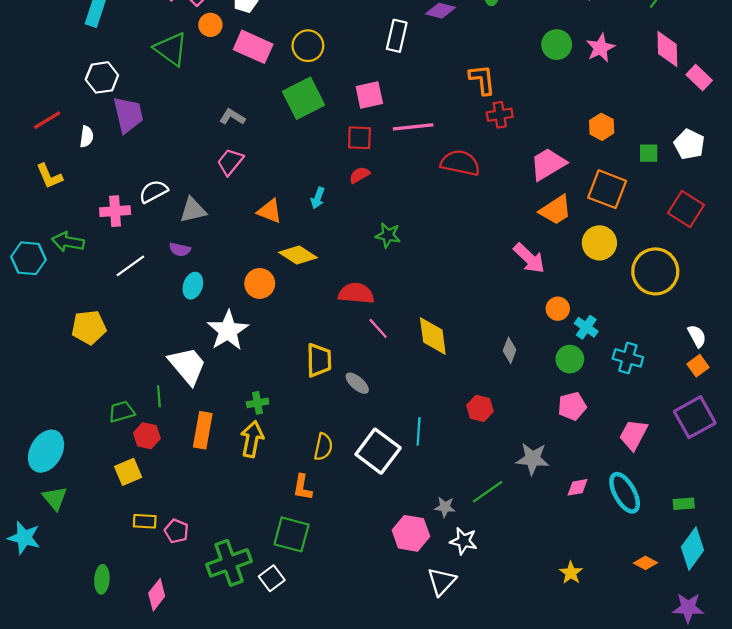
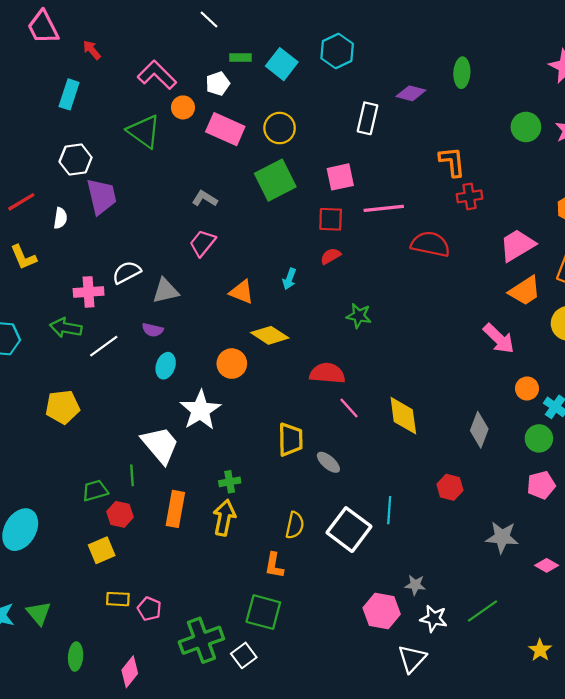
green arrow: (68, 242) -> (66, 328), moved
gray diamond: (510, 350) -> (479, 430), size x1.4
pink diamond: (577, 487) -> (547, 565), turned 40
green line: (488, 492) -> (483, 611), moved
green triangle: (55, 498) -> (39, 613), moved

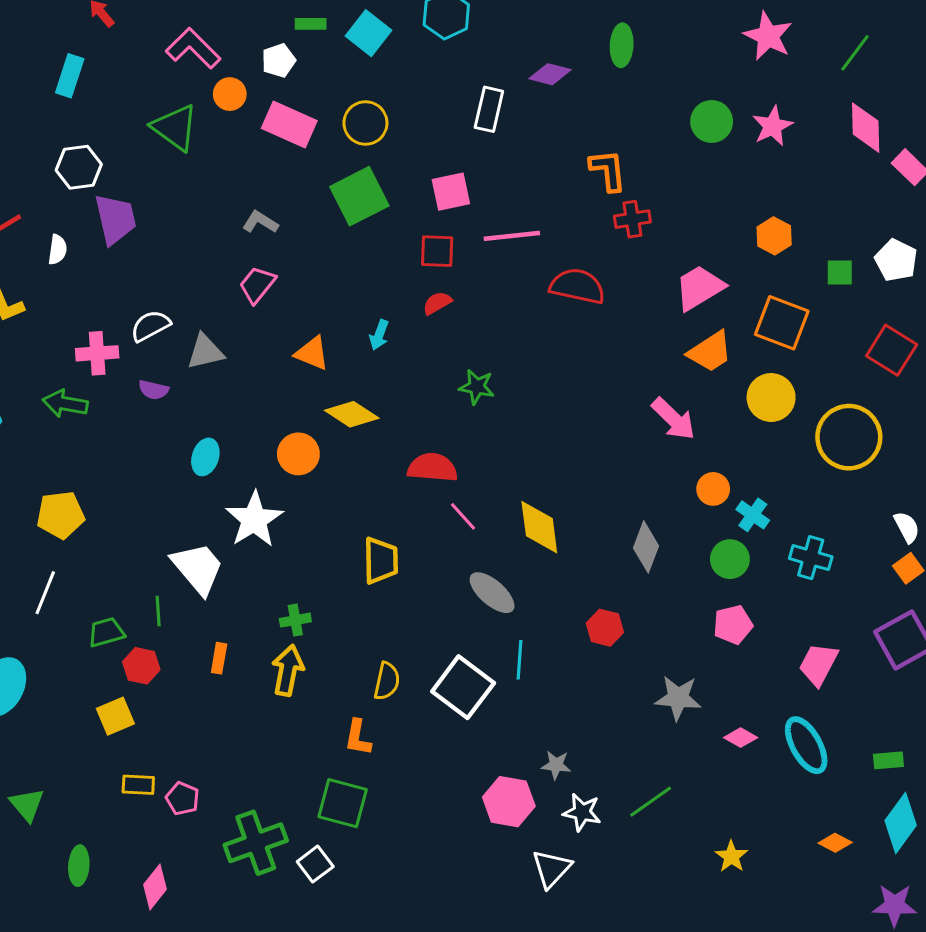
purple semicircle: (153, 330) -> (154, 390), moved
white line: (104, 346) -> (45, 593), moved, turned -32
gray ellipse: (328, 462) -> (492, 593), moved, size x1.4
orange rectangle: (175, 509) -> (219, 658), size x0.6

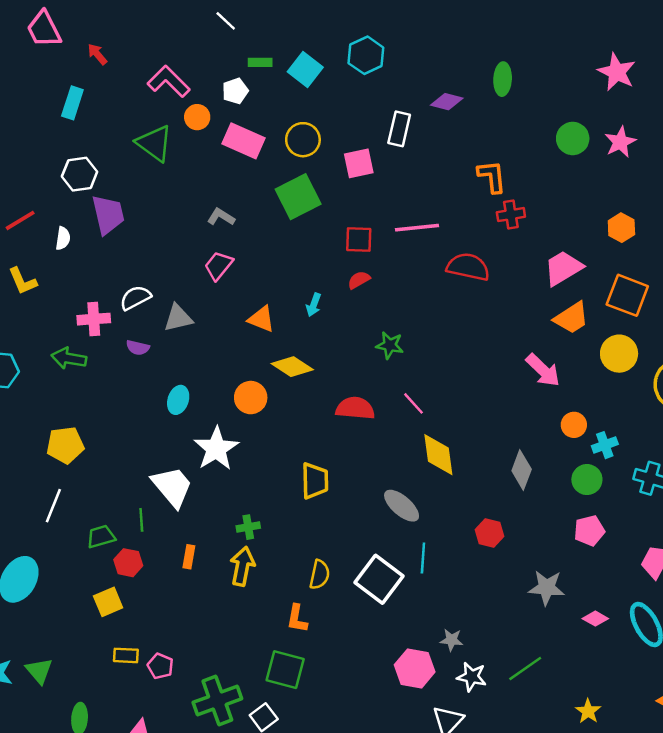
pink square: (451, 192) -> (359, 163), moved
cyan cross: (753, 515) -> (605, 445), turned 35
pink line: (463, 516) -> (413, 403), moved

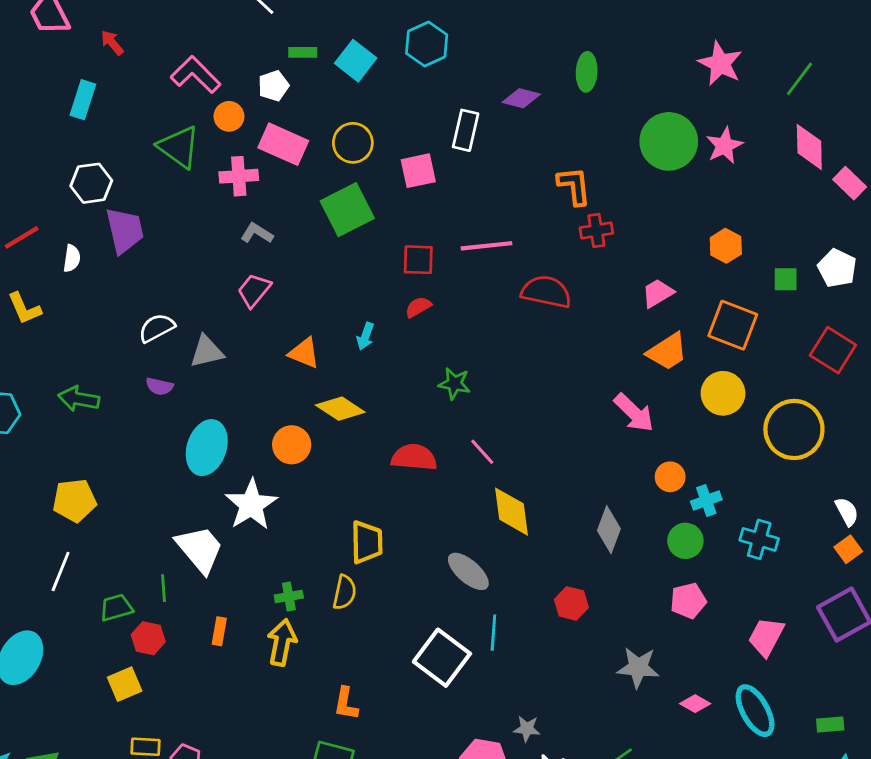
green circle: (573, 138) -> (669, 141), size x1.5
pink trapezoid: (563, 268) -> (658, 293), size x0.7
pink cross: (94, 319) -> (239, 176), moved
cyan ellipse: (178, 400) -> (207, 448), size x1.6
yellow semicircle: (320, 575) -> (344, 592), moved

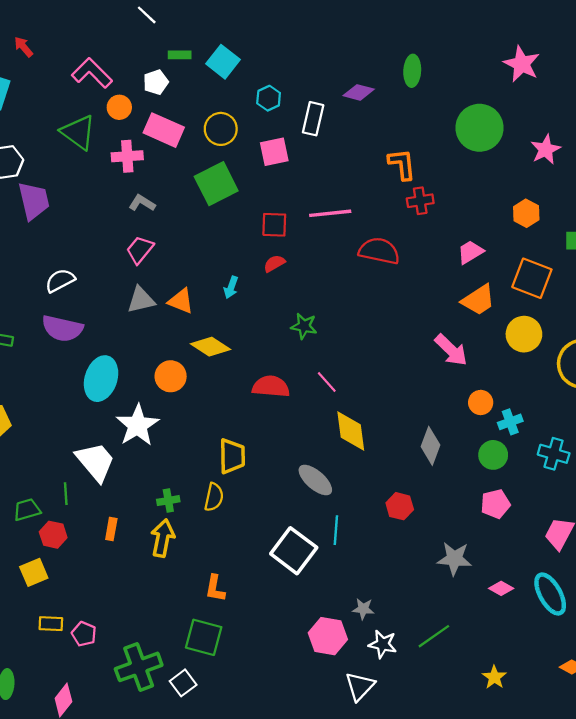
cyan hexagon: (427, 44) -> (269, 98), moved, size x0.7
pink star: (724, 146) -> (546, 149), moved
gray triangle: (207, 352) -> (141, 300), moved
purple semicircle: (159, 386) -> (62, 328), size x1.8

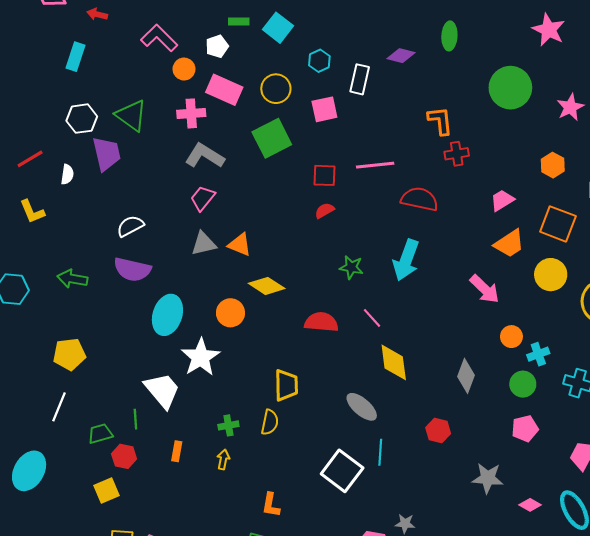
red arrow: (24, 47) -> (97, 14), turned -36
green triangle: (78, 132) -> (131, 116), moved
gray L-shape: (142, 203) -> (205, 156), size x1.6
cyan arrow: (231, 287) -> (406, 260), moved, size x2.0
yellow arrow: (163, 538) -> (223, 459), size x0.6

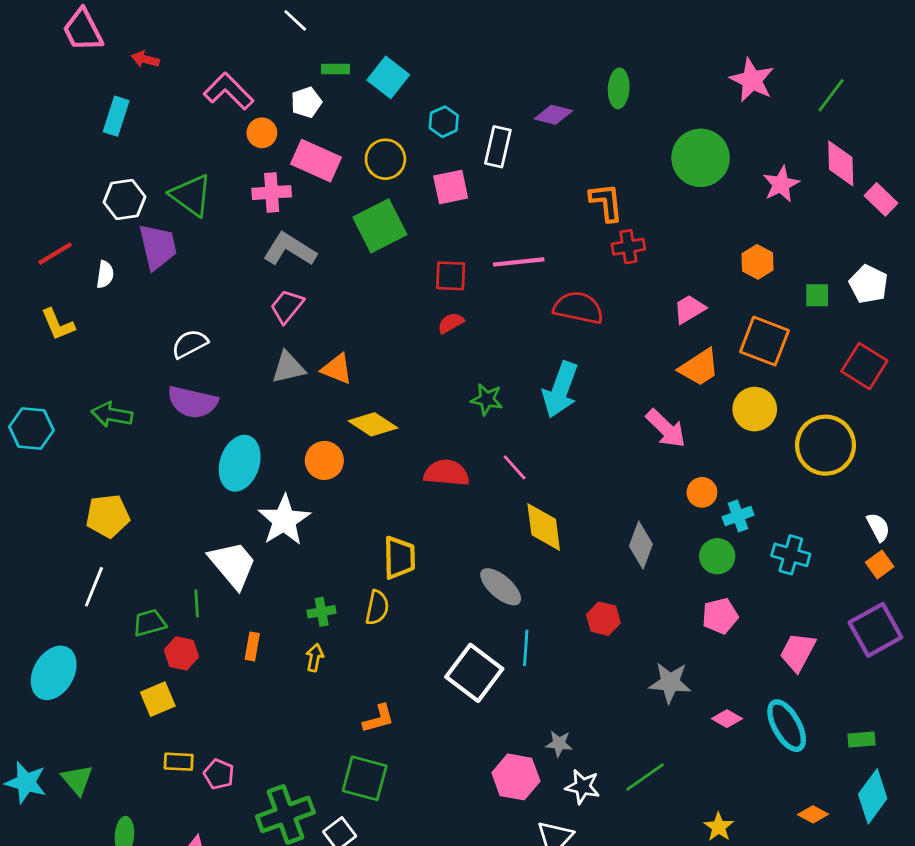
orange L-shape: (271, 505) -> (378, 719), turned -115

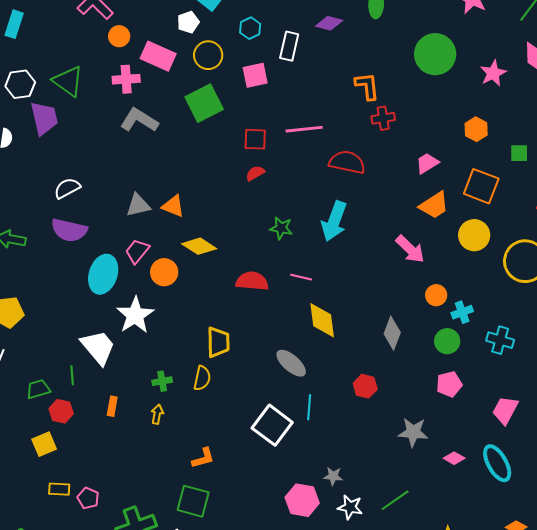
white pentagon: (306, 102) -> (188, 22), moved
pink trapezoid: (287, 306) -> (137, 251), moved
pink line: (515, 467) -> (301, 277), turned -35

